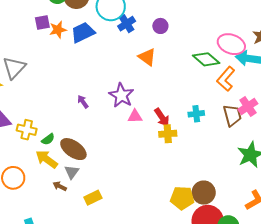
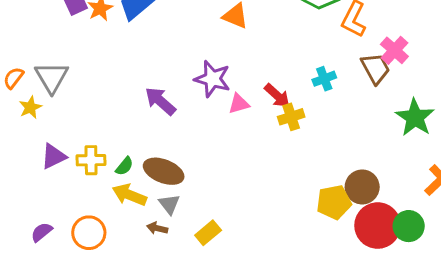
purple arrow: (83, 102) -> (160, 101), size x1.6

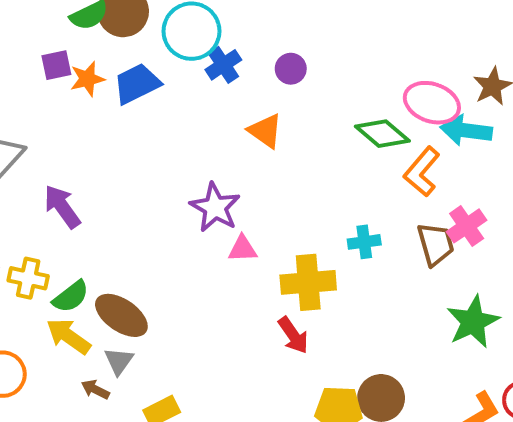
red arrow: (277, 96) -> (293, 335), moved
purple arrow: (160, 101) -> (62, 207), moved
yellow cross: (291, 117) -> (308, 282), size x1.5
green semicircle: (124, 166) -> (71, 297), size x1.4

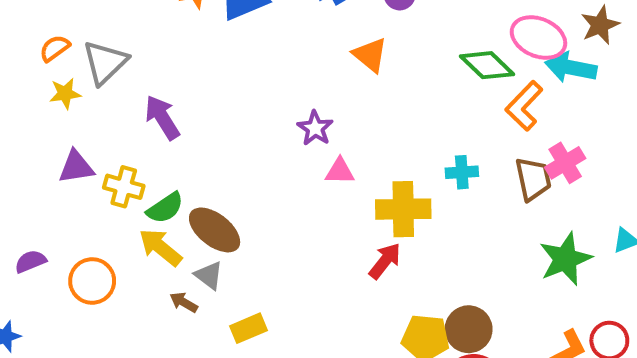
purple star: (215, 207) -> (315, 128), size x0.7
red arrow: (293, 335) -> (385, 261), turned -111
gray triangle: (119, 361) -> (209, 275), turned -32

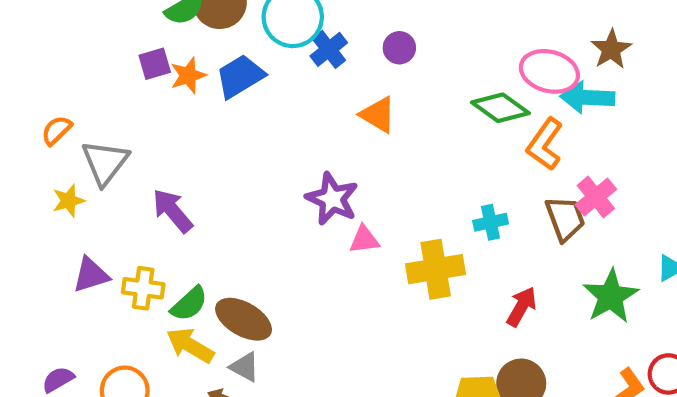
orange semicircle: (55, 48) -> (57, 130), moved
purple star: (315, 128) -> (332, 199), size x1.4
red arrow: (385, 261) -> (522, 307), moved

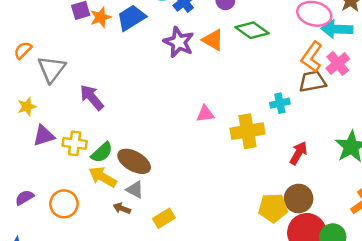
green diamond: (500, 108) -> (252, 30), moved
pink cross: (596, 197) -> (338, 63), moved
purple star: (332, 199) -> (179, 42), moved
yellow star: (68, 201) -> (27, 107), moved
brown trapezoid: (565, 218) -> (312, 81), moved, turned -80

